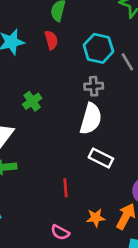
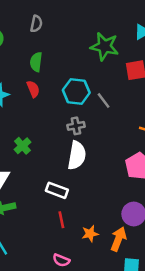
white rectangle: (101, 158) -> (57, 190), moved
orange star: (96, 218) -> (90, 234), moved

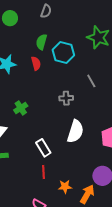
cyan hexagon: (76, 91) -> (63, 53), moved
white semicircle: (77, 155) -> (75, 131), moved
white rectangle: (57, 190) -> (43, 148), turned 30

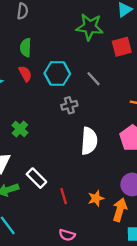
cyan hexagon: (63, 53) -> (57, 73), moved
white rectangle: (43, 148) -> (36, 178), moved
orange star: (65, 187) -> (96, 198), moved

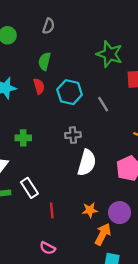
gray cross: (69, 105) -> (73, 135), moved
green cross: (20, 129) -> (23, 138), turned 35
orange star: (96, 198) -> (90, 210), moved

